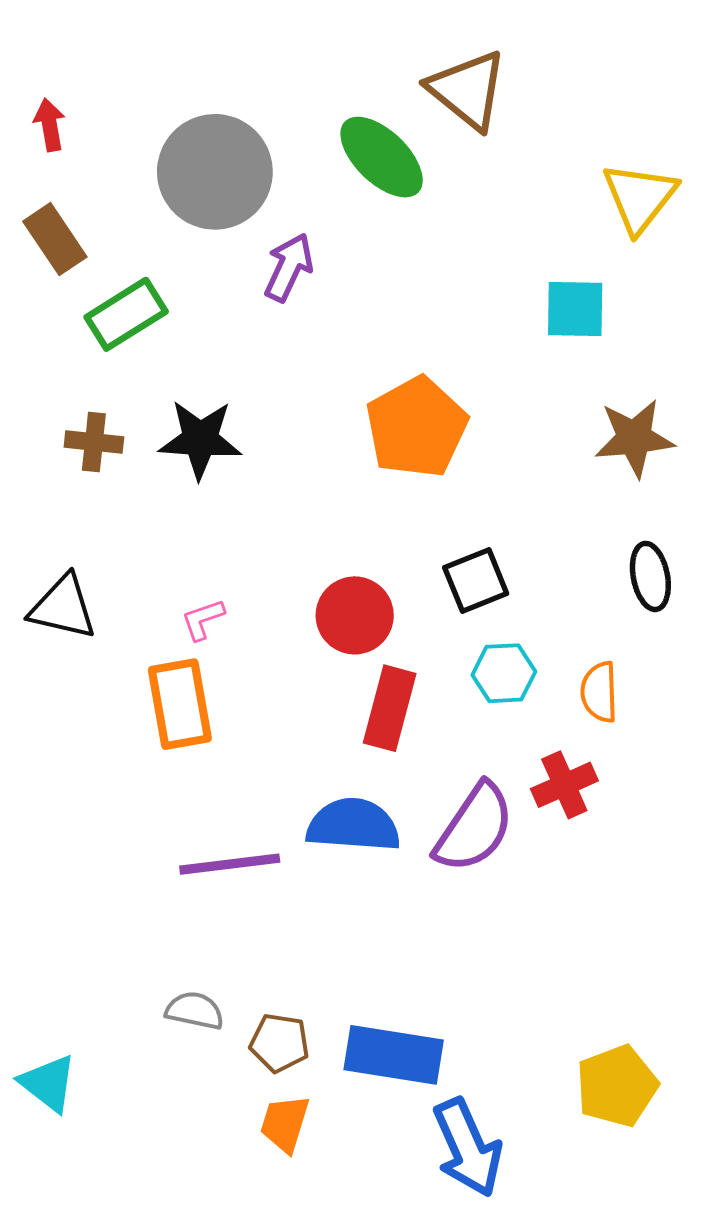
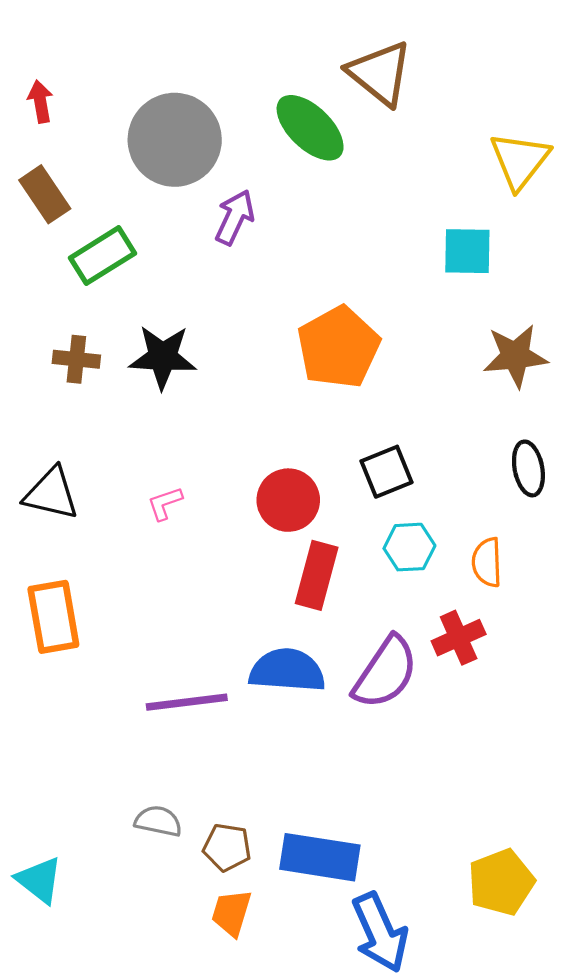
orange rectangle: (180, 704) -> (53, 617), moved

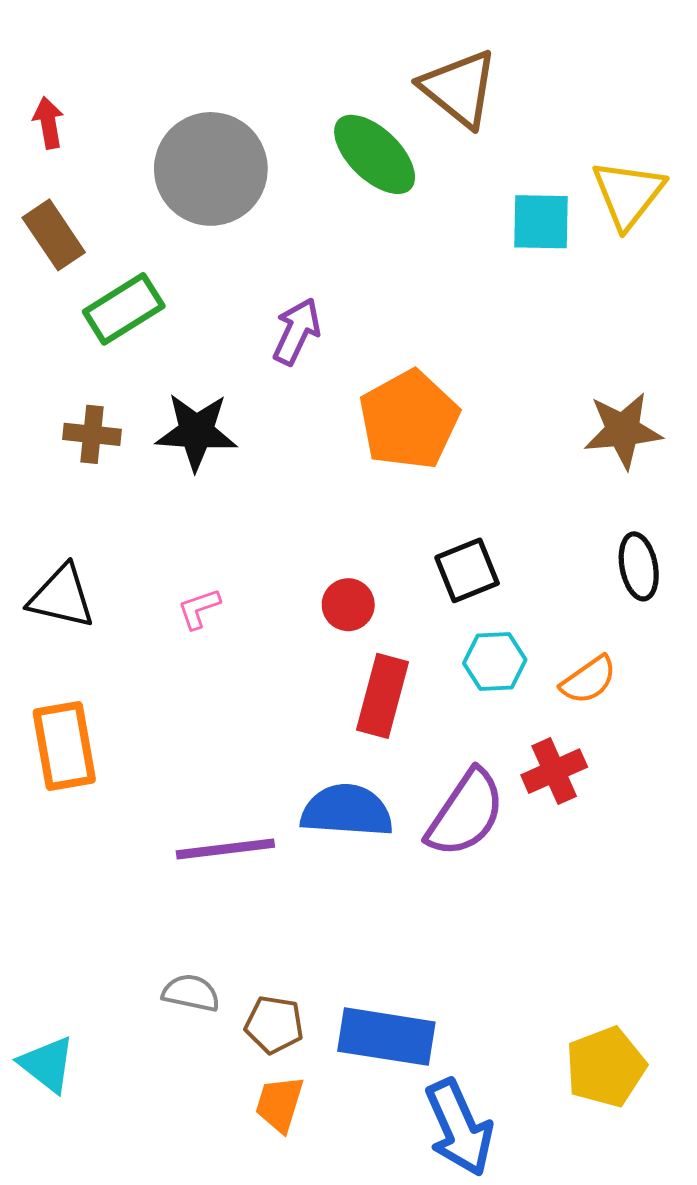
purple arrow: (235, 217) -> (297, 331), moved
cyan square: (467, 251) -> (541, 222), moved
red circle: (288, 500) -> (348, 605), size x0.7
orange semicircle: (487, 562) -> (589, 680), turned -123

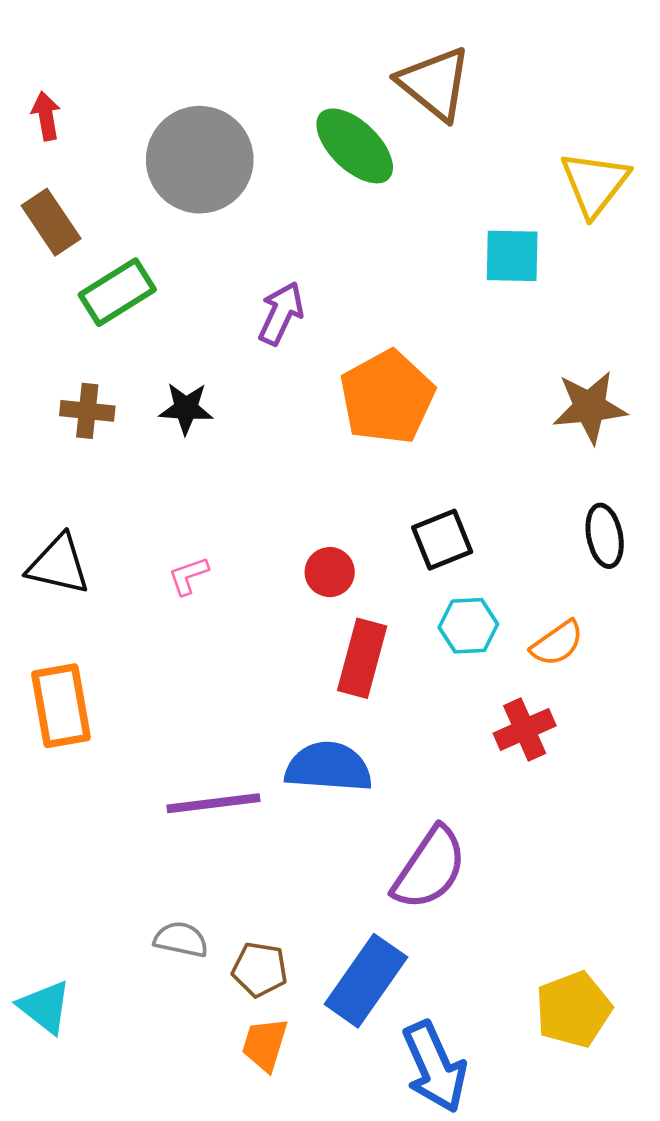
cyan square: (541, 222) -> (512, 256), moved
black star: (196, 432) -> (186, 408), size x0.7
purple semicircle: (466, 813) -> (430, 868), moved
blue rectangle: (386, 1037) -> (366, 981), turned -64

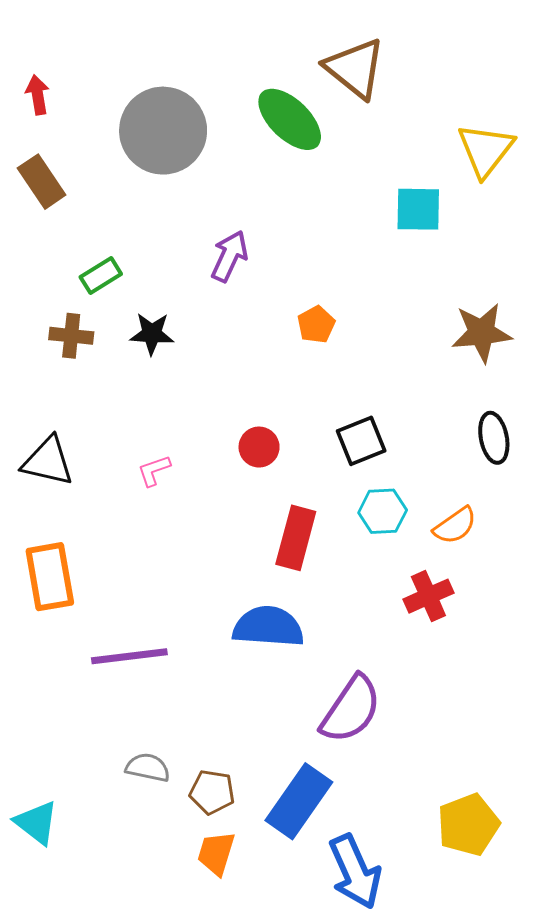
green rectangle: (117, 292) -> (101, 276), moved, size x0.7
orange pentagon: (387, 397) -> (316, 325), size x0.5
red circle: (330, 572) -> (259, 447), moved
purple line: (213, 803) -> (129, 656), moved

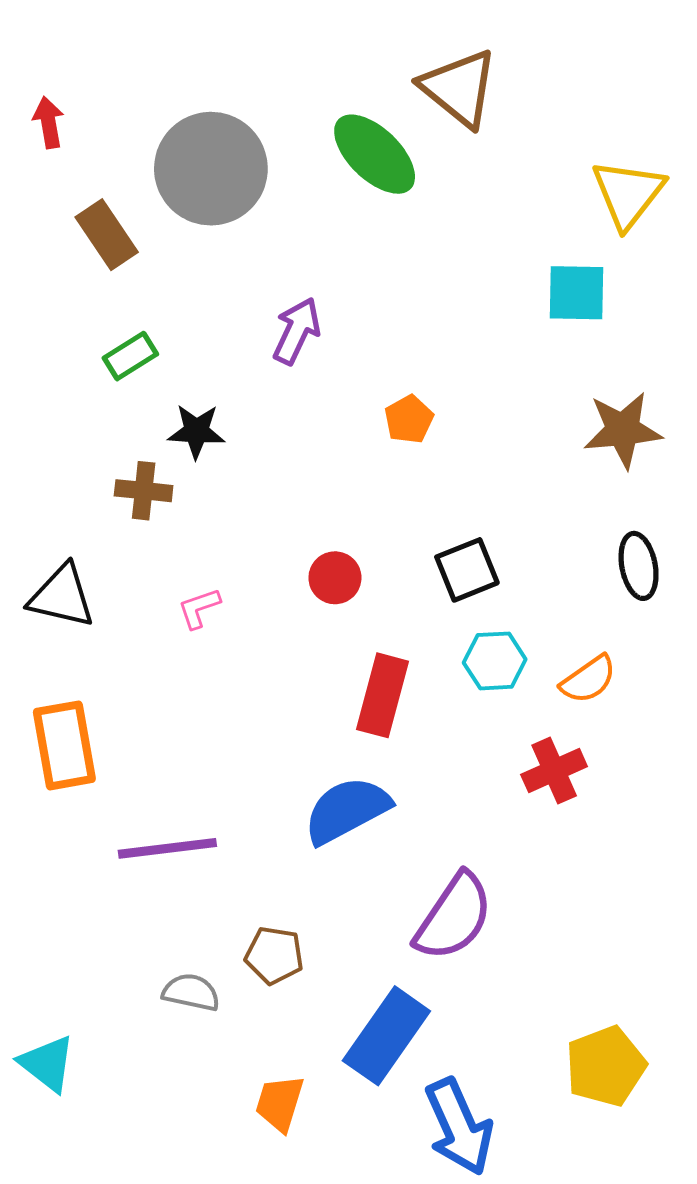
brown rectangle: (42, 182) -> (107, 235), moved
cyan square: (418, 209) -> (577, 293), moved
brown cross: (71, 336) -> (144, 491), moved
blue semicircle: (268, 627) -> (347, 810), turned -32
brown pentagon: (212, 792) -> (274, 955), moved

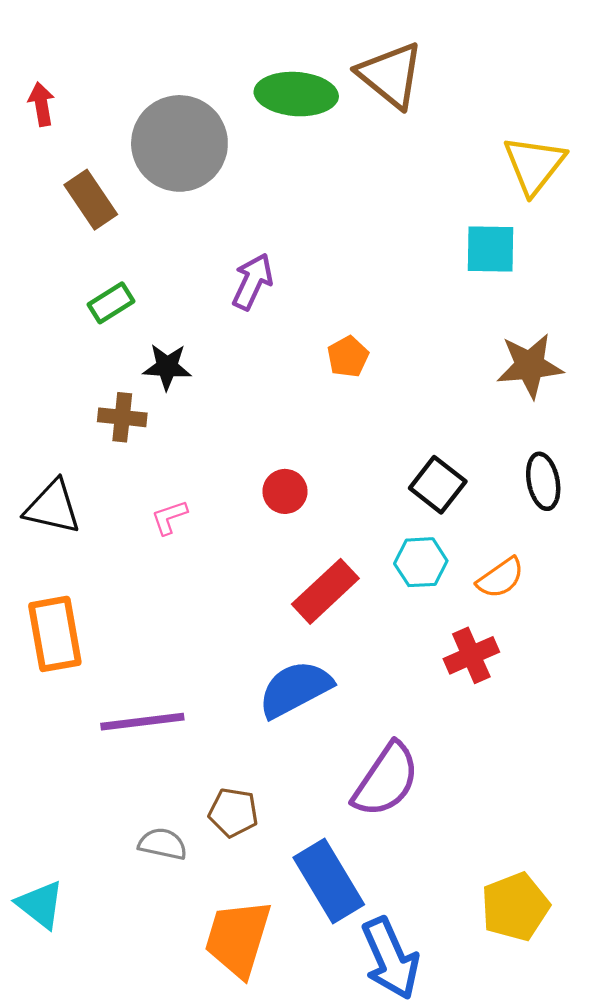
green ellipse: (375, 154) -> (296, 94), moved, turned -40
black square: (467, 570) -> (438, 485), moved, turned -30
red rectangle: (382, 695) -> (325, 591), turned 32
blue rectangle: (386, 1036) -> (329, 881), turned -66
orange trapezoid: (280, 1103) -> (238, 938), size x1.6

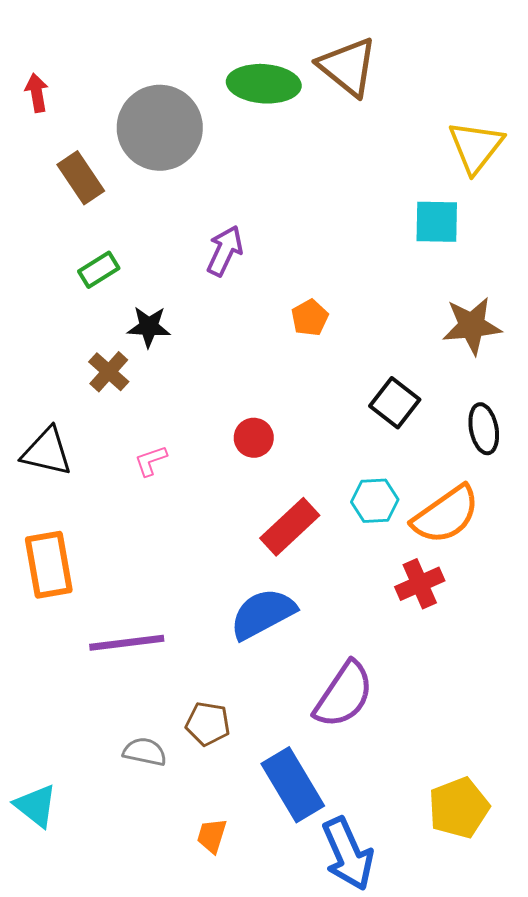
brown cross: (122, 417) -> (109, 372), turned 36
black square: (438, 485) -> (395, 403), moved
orange semicircle: (501, 578) -> (446, 515), size x1.6
orange trapezoid: (238, 938) -> (212, 836), size x0.5

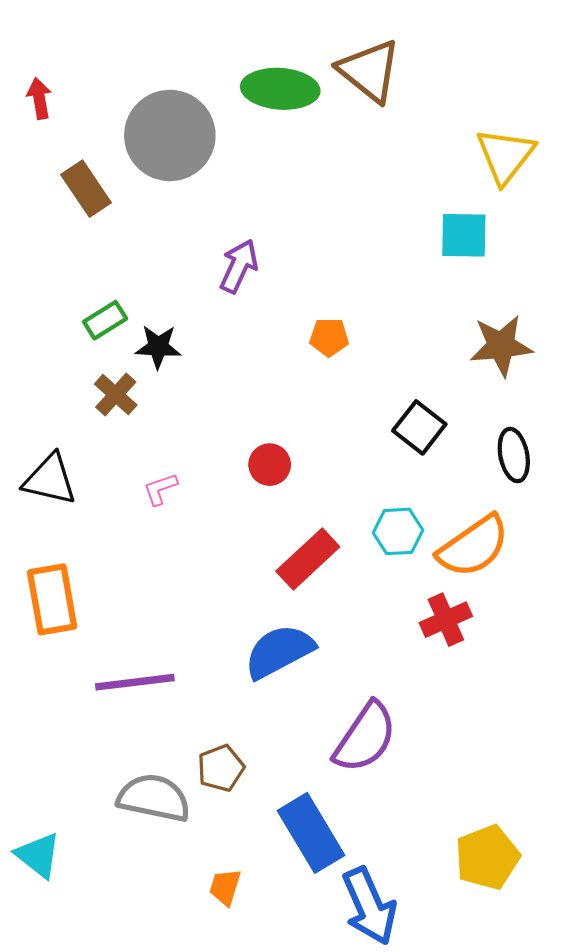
green rectangle: (99, 270) -> (105, 320), moved
orange pentagon: (310, 318) -> (329, 337), turned 30
brown pentagon: (208, 724) -> (221, 768), turned -30
gray semicircle: (145, 752) -> (154, 798), size x1.6

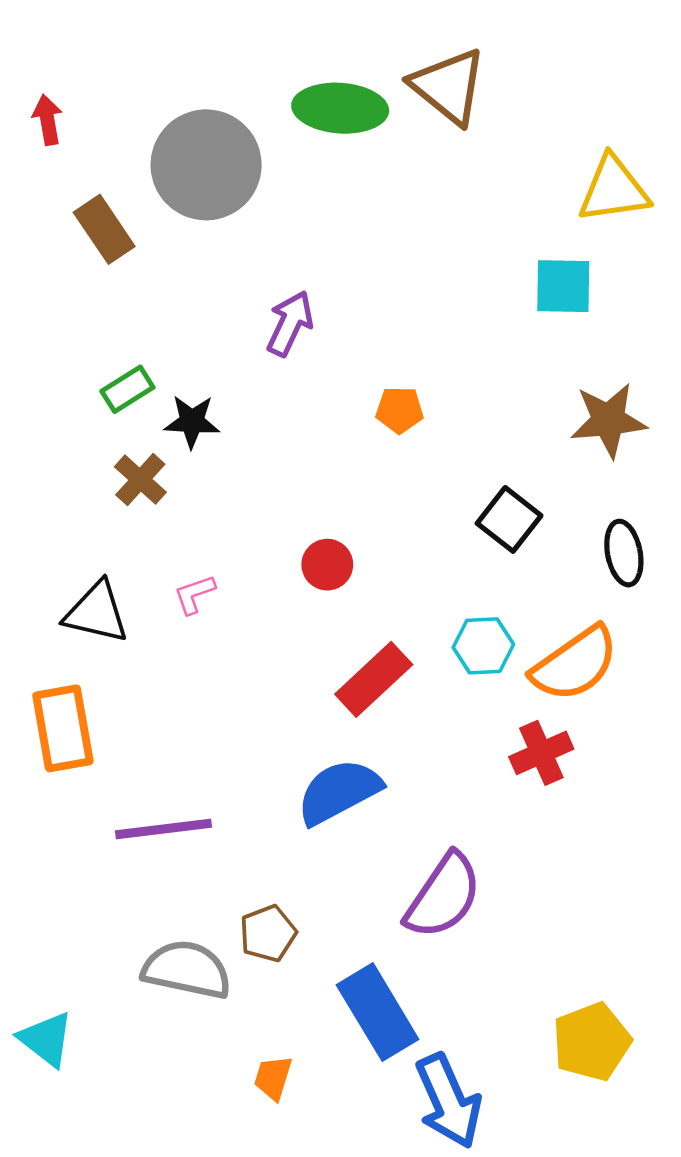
yellow triangle: (505, 156) -> (614, 189), turned 44
black triangle: (50, 479) -> (96, 612), moved

